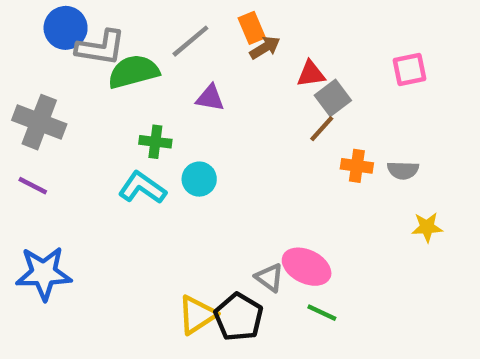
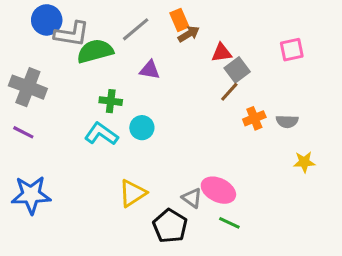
orange cross: (357, 166) -> (254, 118), turned -30
yellow triangle: (197, 315) -> (133, 193), moved

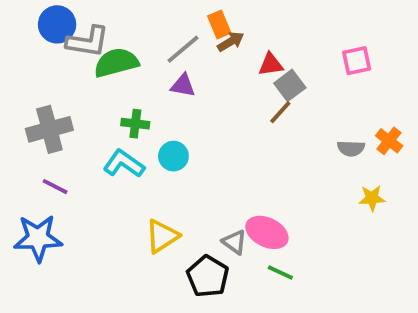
gray line: (136, 29) -> (183, 49), moved
gray cross: (28, 87) -> (49, 129), moved, turned -36
orange cross: (254, 118) -> (389, 141), moved, turned -30
purple line: (23, 132) -> (55, 187), moved

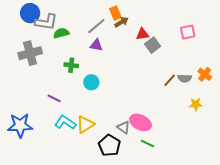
green semicircle: (116, 63) -> (61, 33), size x0.7
brown line: (280, 112) -> (170, 80), moved
gray cross: (49, 129) -> (30, 53), moved
cyan L-shape: (124, 164) -> (65, 122), moved
purple line: (55, 187) -> (54, 98), moved

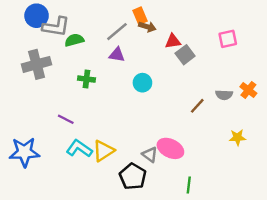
brown arrow: (121, 22) -> (147, 27), turned 48
brown line: (170, 80) -> (197, 106), moved
cyan circle: (91, 82) -> (142, 83), moved
yellow star: (196, 104) -> (237, 137), moved
green line: (147, 143) -> (189, 185), moved, turned 72

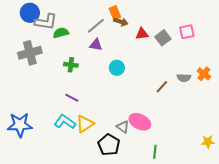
gray square: (185, 55) -> (163, 38), moved
purple line: (66, 119) -> (72, 98), moved
yellow star: (237, 137) -> (208, 142), moved

